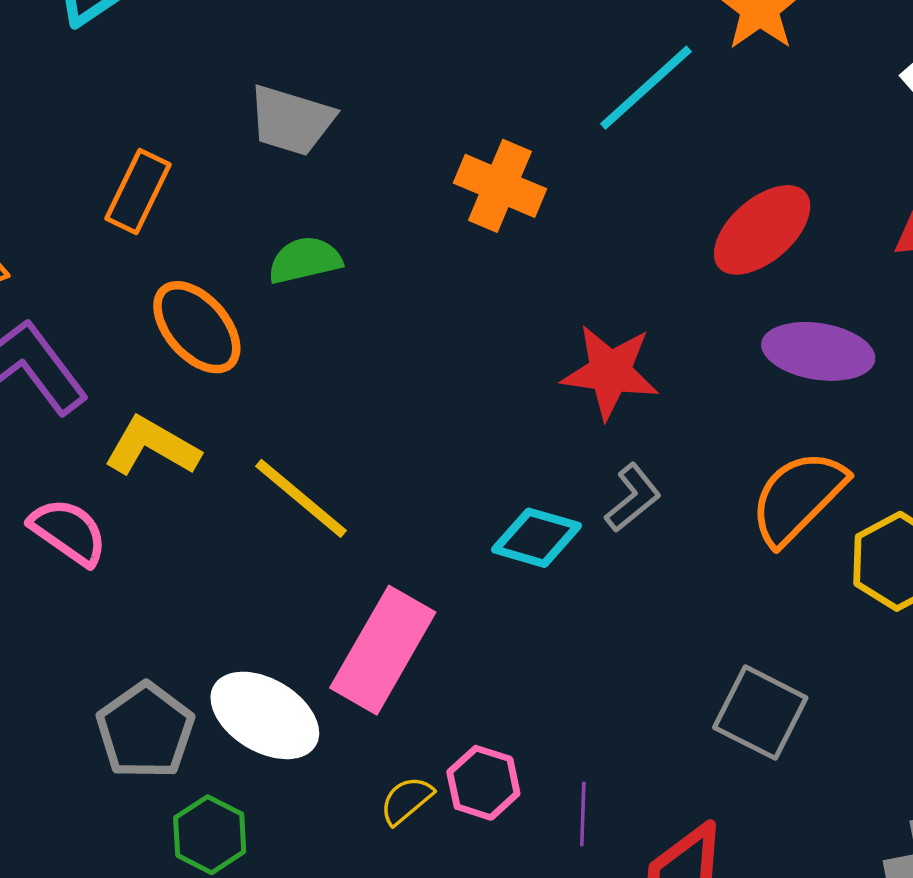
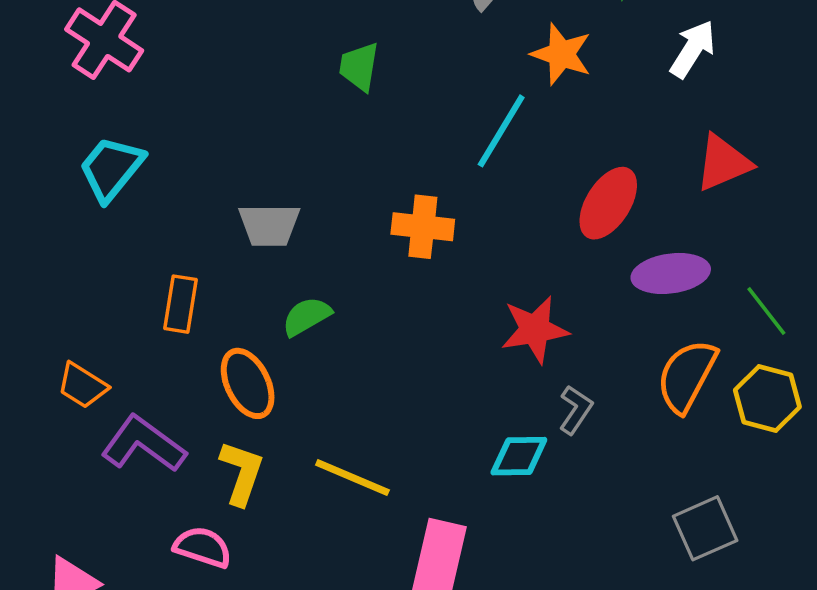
orange ellipse: (197, 327) -> (248, 383), turned 32
yellow L-shape: (152, 447) -> (242, 473), turned 96
gray square: (760, 713) -> (705, 528), turned -34

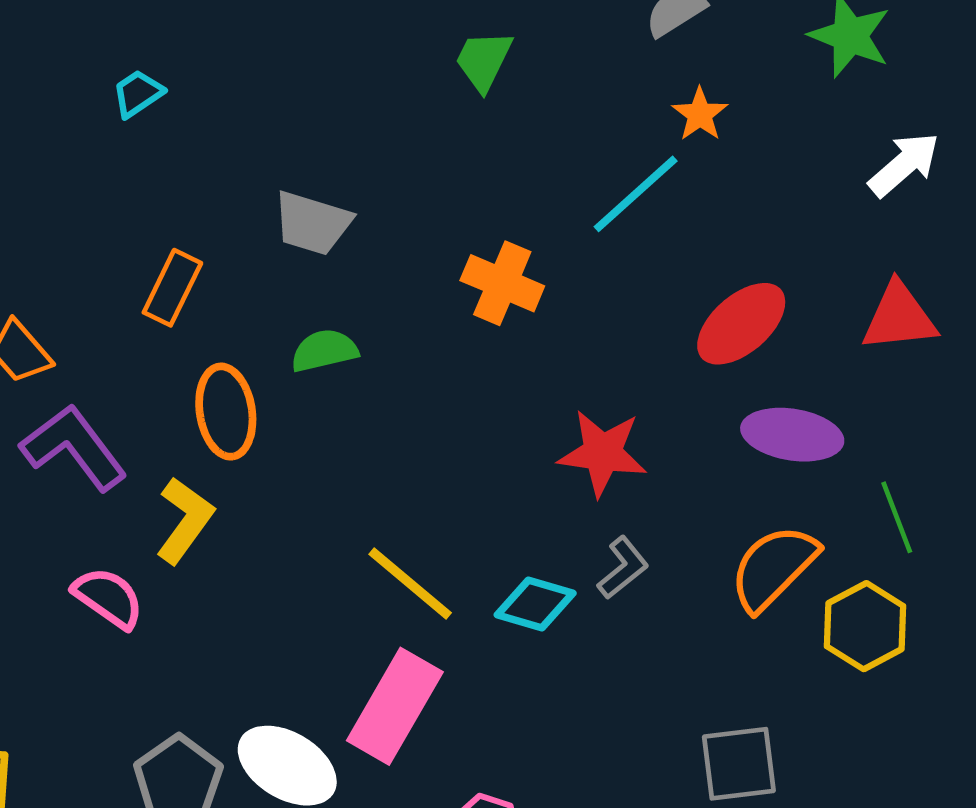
orange star: (561, 54) -> (700, 114), moved, size x0.7
cyan trapezoid: (111, 169) -> (138, 94), size x0.6
yellow line: (352, 477) -> (410, 584), moved

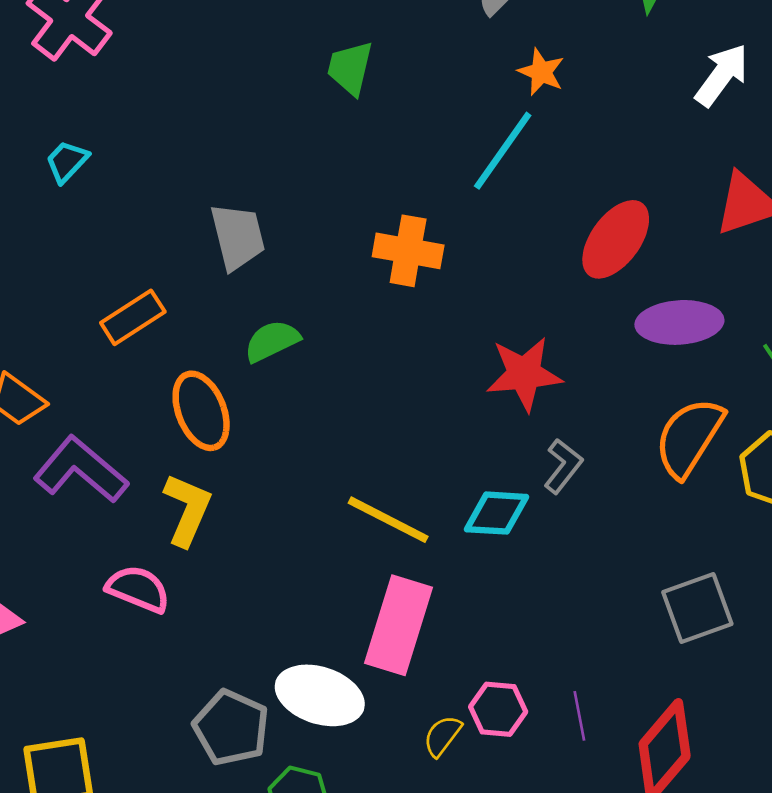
gray trapezoid: (312, 223) -> (238, 237), turned -108
orange rectangle: (172, 288) -> (133, 317), turned 44

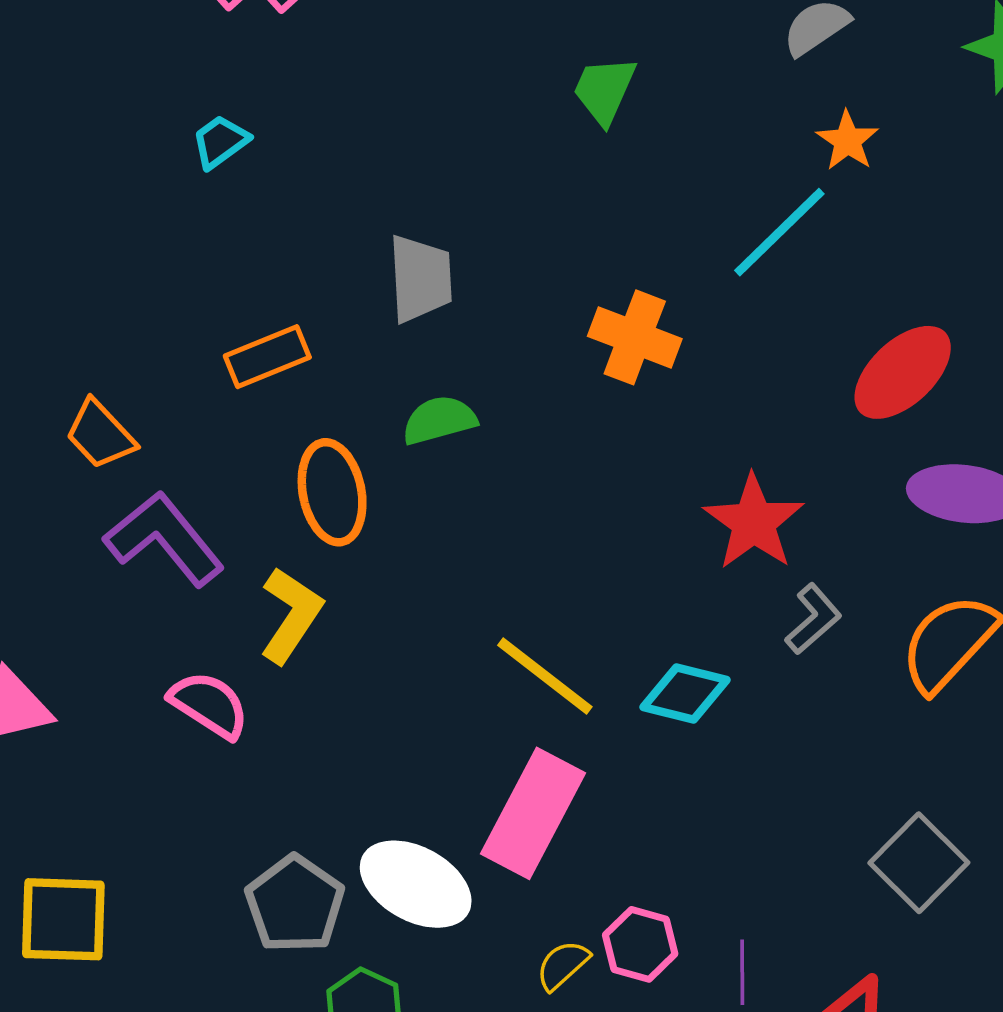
red star: (524, 374) -> (754, 522), turned 30
gray L-shape: (563, 466) -> (813, 619), moved
gray square: (697, 608) -> (919, 863), turned -36

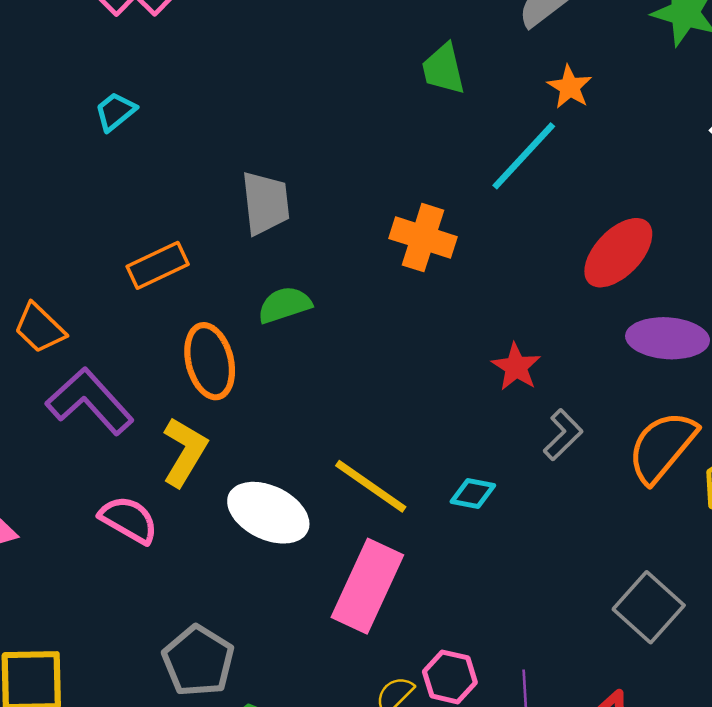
green trapezoid: (604, 90) -> (443, 69), moved, turned -34
red star: (754, 522) -> (516, 367), size x0.7
cyan diamond: (685, 693) -> (473, 494), size x0.7
white ellipse: (416, 884) -> (268, 513), moved

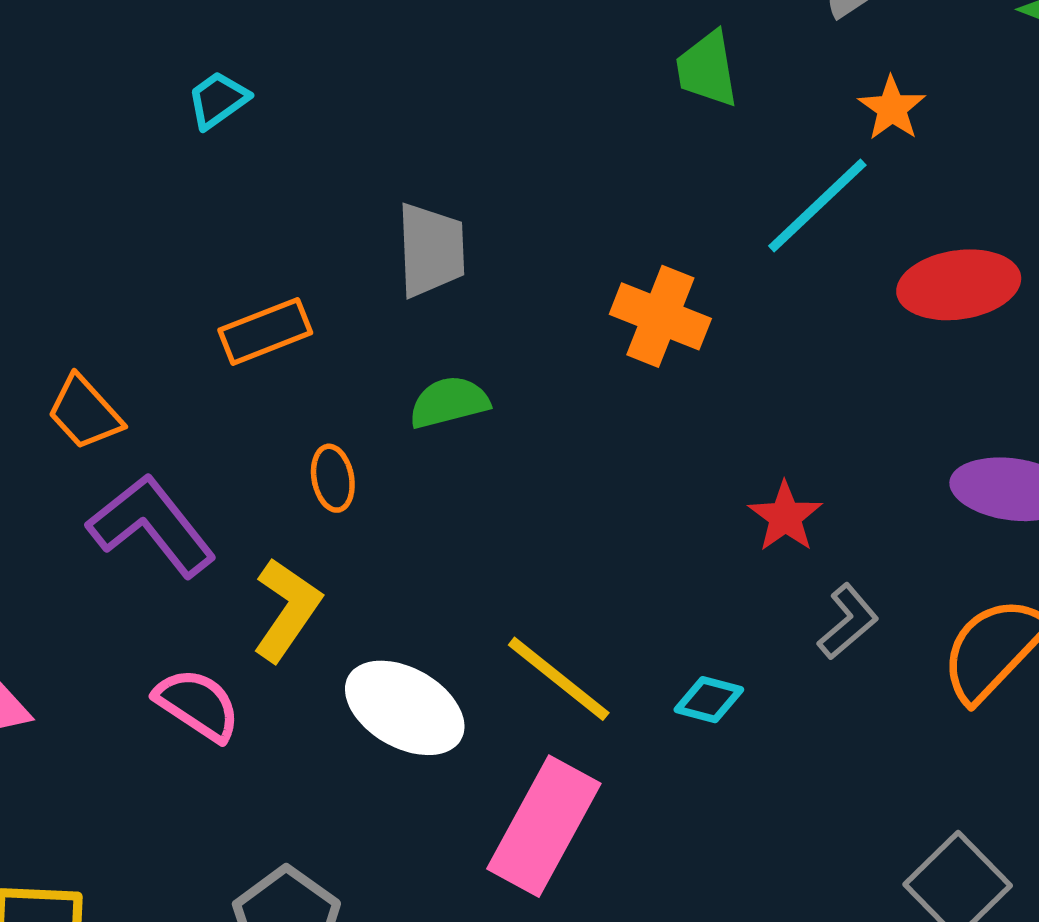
red ellipse: (618, 253) -> (959, 285), moved, turned 34
orange ellipse: (210, 361) -> (333, 478), size x0.6

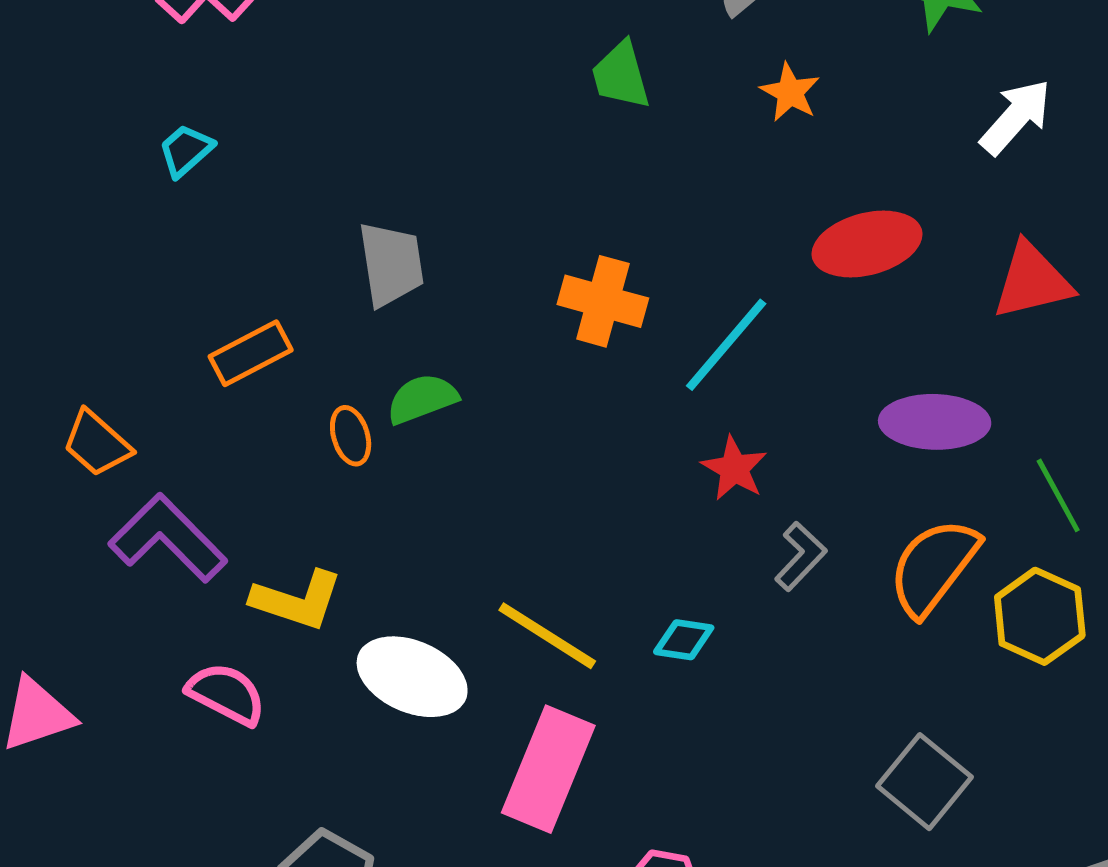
cyan line: (817, 205) -> (726, 345), moved
orange ellipse: (333, 478) -> (351, 436), moved
yellow L-shape: (287, 610) -> (297, 600), turned 80

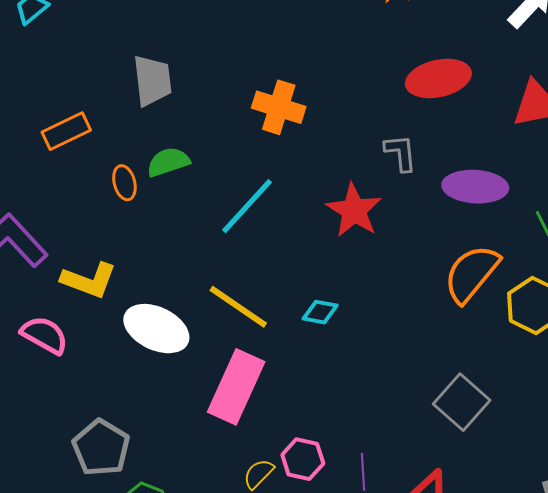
cyan line: (726, 345) -> (247, 206), moved
red star: (734, 468) -> (354, 210), size x1.4
gray L-shape: (801, 556) -> (401, 153), moved, turned -51

